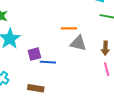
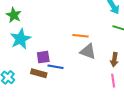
brown rectangle: (36, 88) -> (39, 73), moved

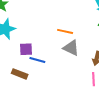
brown rectangle: (39, 73) -> (20, 74), moved

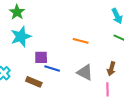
gray triangle: (71, 48) -> (85, 72), moved

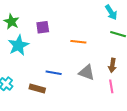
purple square: (41, 57) -> (43, 27), moved

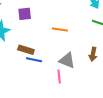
pink line: (111, 86) -> (59, 77), moved
brown rectangle: (37, 89) -> (26, 50), moved

